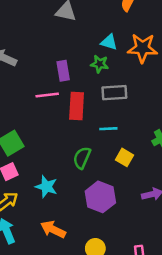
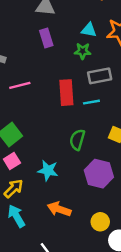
purple rectangle: (63, 71) -> (46, 38), moved
pink line: (47, 95) -> (20, 85), moved
cyan line: (108, 129) -> (91, 102), moved

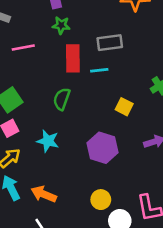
green star: (83, 51) -> (61, 25), moved
green semicircle: (77, 140) -> (62, 99), moved
orange arrow: (59, 209) -> (44, 194), moved

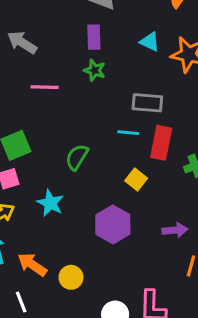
red rectangle: (73, 58) -> (161, 143), moved
yellow square: (124, 107) -> (136, 180), moved
yellow circle: (101, 200) -> (71, 277), moved

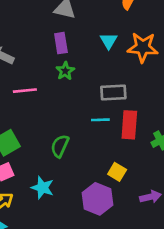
cyan triangle: (150, 42) -> (109, 41), turned 42
green star: (95, 70) -> (65, 71), turned 30
yellow square: (136, 180) -> (117, 172), moved

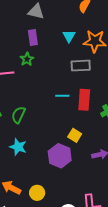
green star: (65, 71) -> (27, 59), moved
gray rectangle: (113, 93) -> (81, 66), moved
green semicircle: (60, 146) -> (18, 115), moved

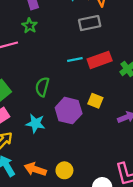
red rectangle: (84, 100) -> (100, 60), turned 75
green semicircle: (18, 115) -> (42, 87), moved
purple hexagon: (60, 156) -> (69, 111), moved

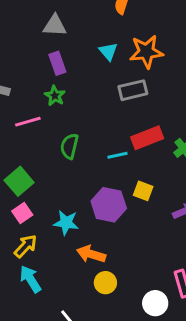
cyan line: (75, 59) -> (118, 155), moved
green semicircle: (42, 87) -> (69, 146), moved
orange arrow: (35, 169) -> (91, 254), moved

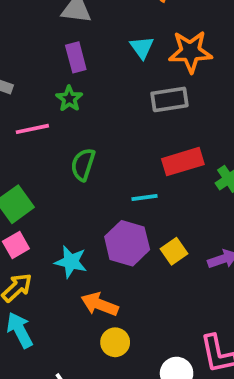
cyan line: (118, 155) -> (144, 198), moved
yellow square: (143, 191) -> (174, 251), moved, turned 30

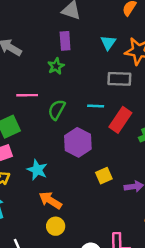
pink line: (32, 129) -> (27, 95), moved
red rectangle: (183, 162) -> (120, 120), turned -50
cyan line: (144, 198) -> (96, 106), moved
purple hexagon: (127, 243) -> (78, 142), moved

